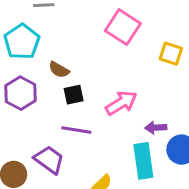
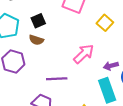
yellow square: (171, 54) -> (105, 23), moved, turned 35
black square: (74, 95) -> (38, 21), moved

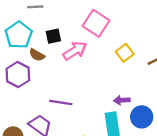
brown semicircle: (36, 40) -> (37, 55), moved
pink arrow: (84, 54) -> (75, 51), moved

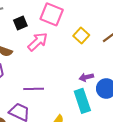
black square: (53, 36) -> (20, 23), moved

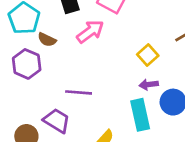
yellow square: (81, 36) -> (148, 55), moved

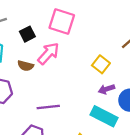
brown semicircle: (47, 40) -> (26, 66), moved
cyan rectangle: (140, 115) -> (104, 116), turned -40

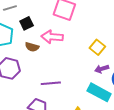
black square: (27, 34) -> (27, 23), moved
pink arrow: (48, 53) -> (52, 37), turned -130

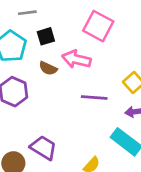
purple line: (51, 83) -> (94, 98), moved

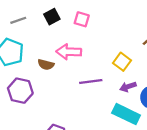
pink square: (98, 26) -> (82, 19), size x0.6
black square: (46, 36) -> (52, 17), moved

